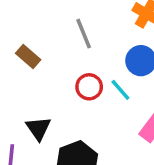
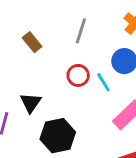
gray line: (84, 34) -> (81, 31), turned 30

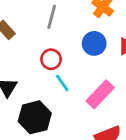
cyan line: (103, 82) -> (62, 83), moved

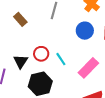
red circle: (51, 59) -> (41, 54), moved

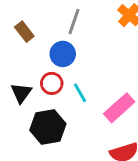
blue circle: (85, 31) -> (63, 54), moved

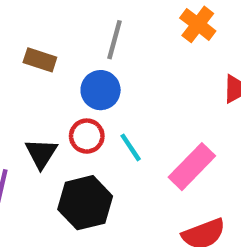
brown rectangle: (24, 32) -> (40, 60), turned -30

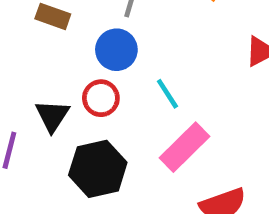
cyan line: (131, 147) -> (167, 94), moved
pink rectangle: (192, 167) -> (185, 147), moved

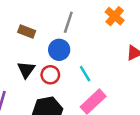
black triangle: (52, 116) -> (26, 70), moved

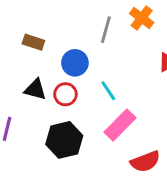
gray line: (68, 22) -> (106, 30), moved
black triangle: (26, 70) -> (35, 89), turned -48

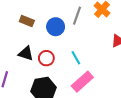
blue circle: (75, 63) -> (56, 27), moved

